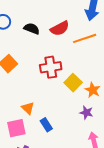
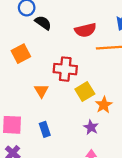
black semicircle: (32, 29) -> (43, 23), moved
orange triangle: (28, 108) -> (41, 91), moved

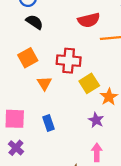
black semicircle: (43, 23) -> (34, 22), moved
orange square: (21, 54) -> (28, 58), moved

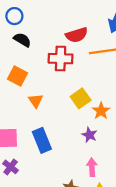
orange square: (28, 58) -> (17, 76), turned -30
red cross: (69, 61) -> (61, 59), moved
blue rectangle: (49, 123) -> (42, 140), size x1.5

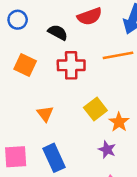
red semicircle: (77, 35) -> (90, 16), moved
black semicircle: (22, 40) -> (58, 32), moved
orange square: (17, 76) -> (25, 65), moved

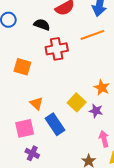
orange square: (25, 65) -> (22, 67), moved
yellow square: (95, 109) -> (77, 102), moved
orange triangle: (45, 114) -> (36, 103), moved

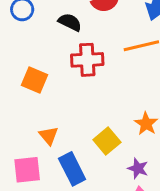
purple star: (96, 111) -> (138, 168), moved

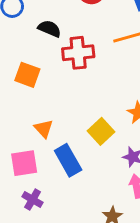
black semicircle: (70, 22) -> (50, 29), moved

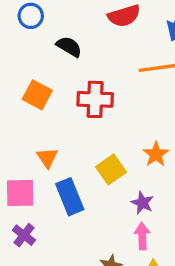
red cross: (78, 53) -> (95, 99), moved

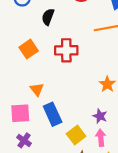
black semicircle: (69, 47) -> (48, 17), turned -98
orange square: (37, 95) -> (29, 49), turned 30
yellow square: (111, 169) -> (76, 135), moved

